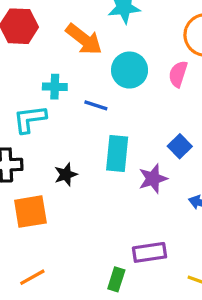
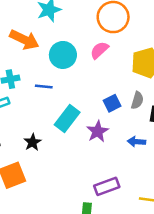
pink semicircle: (178, 74) -> (99, 50), turned 42
blue square: (180, 146) -> (112, 103), turned 30
cyan rectangle: (117, 153) -> (67, 119), turned 44

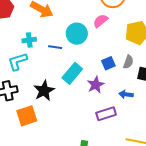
cyan circle: (63, 55) -> (77, 34), moved
black star: (33, 142) -> (44, 91), size x1.5
purple rectangle: (107, 186) -> (106, 114), moved

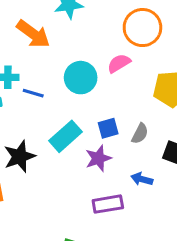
blue line: (55, 47) -> (33, 93), moved
gray semicircle: (128, 62) -> (140, 134), moved
blue square: (108, 63) -> (108, 128), moved

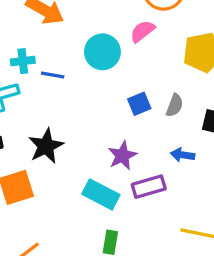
cyan rectangle: (66, 136) -> (101, 194), moved, turned 76
purple star: (98, 158) -> (122, 156), moved

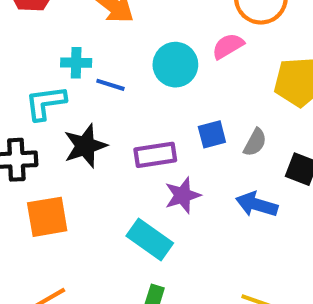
black star: (46, 146) -> (85, 146), moved
blue arrow: (183, 155) -> (257, 204), size x1.4
purple rectangle: (149, 187) -> (155, 155), moved

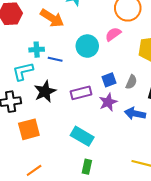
purple star: (183, 195) -> (108, 102), moved

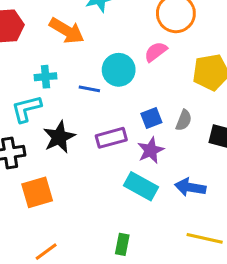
blue line: (55, 59) -> (89, 89), moved
blue arrow: (135, 114) -> (190, 187), moved
cyan rectangle: (82, 136) -> (141, 186), moved

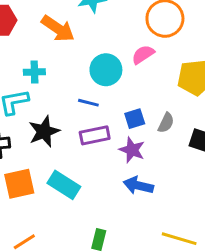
blue line: (89, 89) -> (88, 103), moved
purple star: (151, 150) -> (132, 150), turned -30
cyan rectangle: (141, 186) -> (64, 185), moved
blue arrow: (190, 187) -> (138, 186), moved

